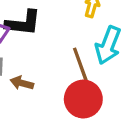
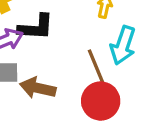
brown arrow: (22, 83) -> (38, 88), size x1.5

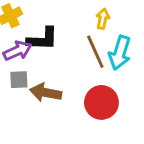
brown line: (97, 68) -> (95, 52), moved

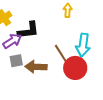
brown line: (95, 52) -> (62, 55), moved
cyan arrow: (120, 53) -> (83, 45), moved

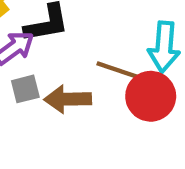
brown line: (62, 55) -> (121, 71), turned -35

